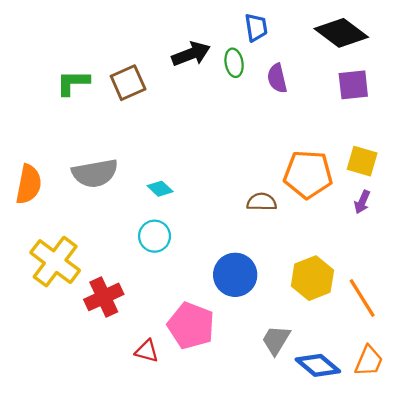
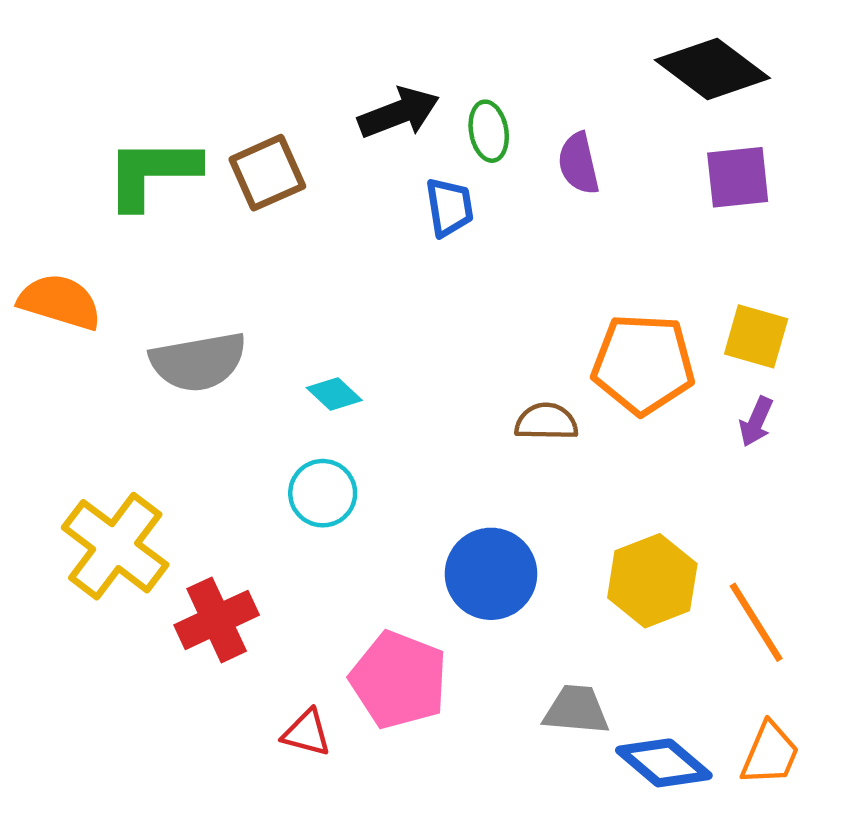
blue trapezoid: (256, 27) -> (449, 207), moved
green L-shape: (73, 83) -> (152, 173), size x1.4
orange semicircle: (29, 184) -> (60, 302), moved, turned -84
gray trapezoid: (276, 340) -> (576, 710), turned 64

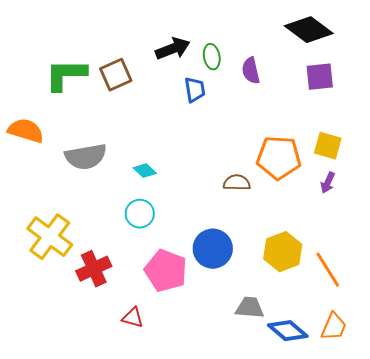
pink pentagon: (399, 680) -> (166, 271), moved

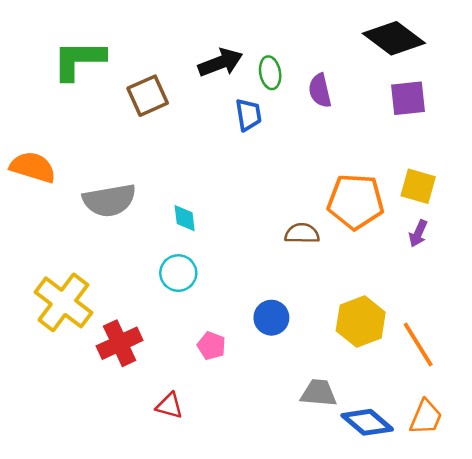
green L-shape: (66, 75) -> (79, 60), moved
cyan diamond: (145, 171) -> (185, 218), turned 40
blue circle: (213, 249) -> (271, 318), size x0.7
pink pentagon: (166, 271) -> (211, 346), size x0.5

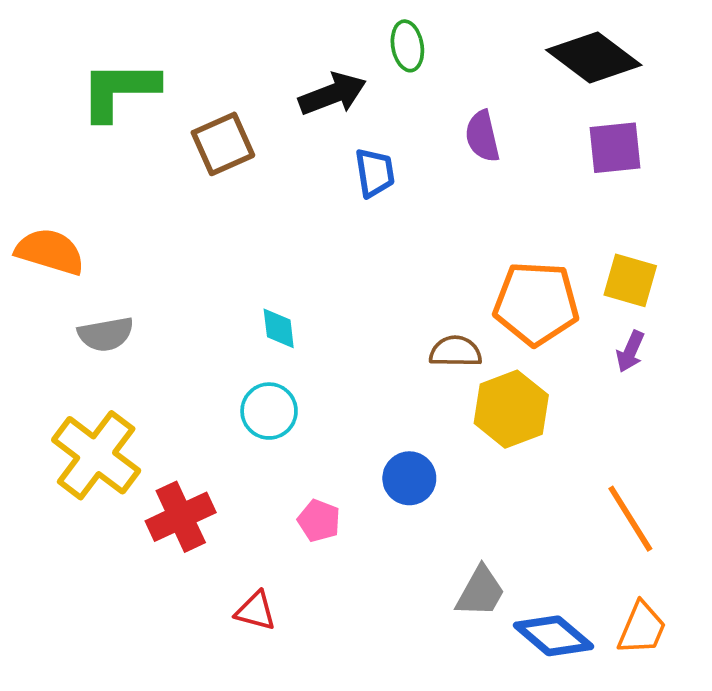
green ellipse: (270, 73) -> (407, 46), moved
gray semicircle: (109, 200) -> (106, 334), moved, size x0.7
yellow hexagon: (361, 321) -> (511, 409), moved
gray trapezoid: (319, 393) -> (480, 592), turned 114

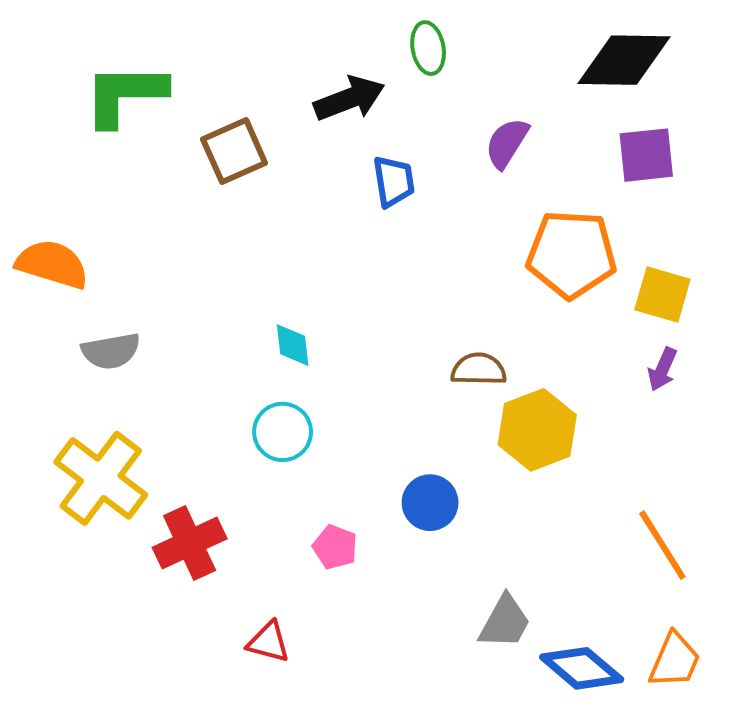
black diamond: (594, 57) -> (624, 60), turned -36
purple semicircle: (482, 136) -> (507, 143), turned 45
orange pentagon: (536, 303) -> (572, 254), moved

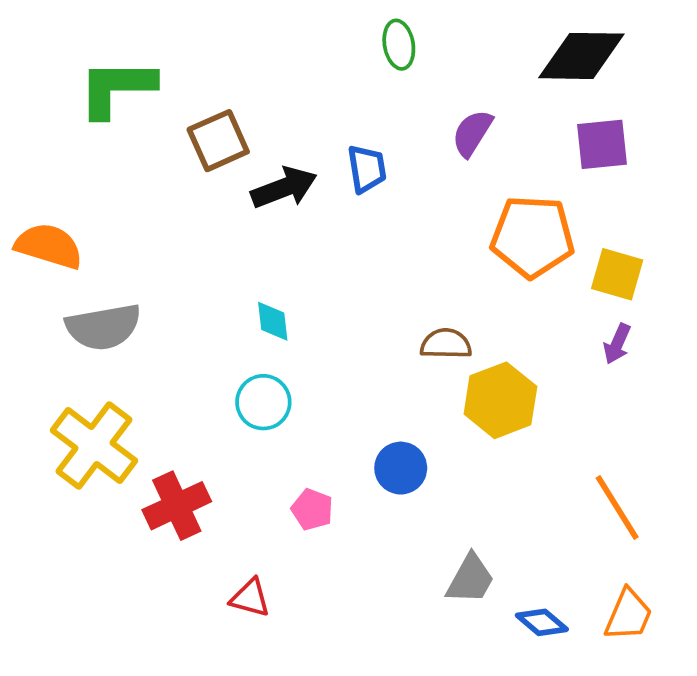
black arrow: (349, 99) -> (284, 188), moved
gray semicircle: (111, 351) -> (103, 327), size x1.4
blue diamond: (582, 668) -> (542, 622), size x0.7

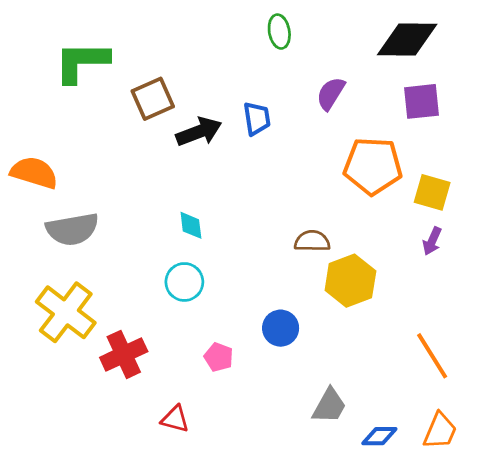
blue diamond: (542, 622) -> (379, 436), turned -40

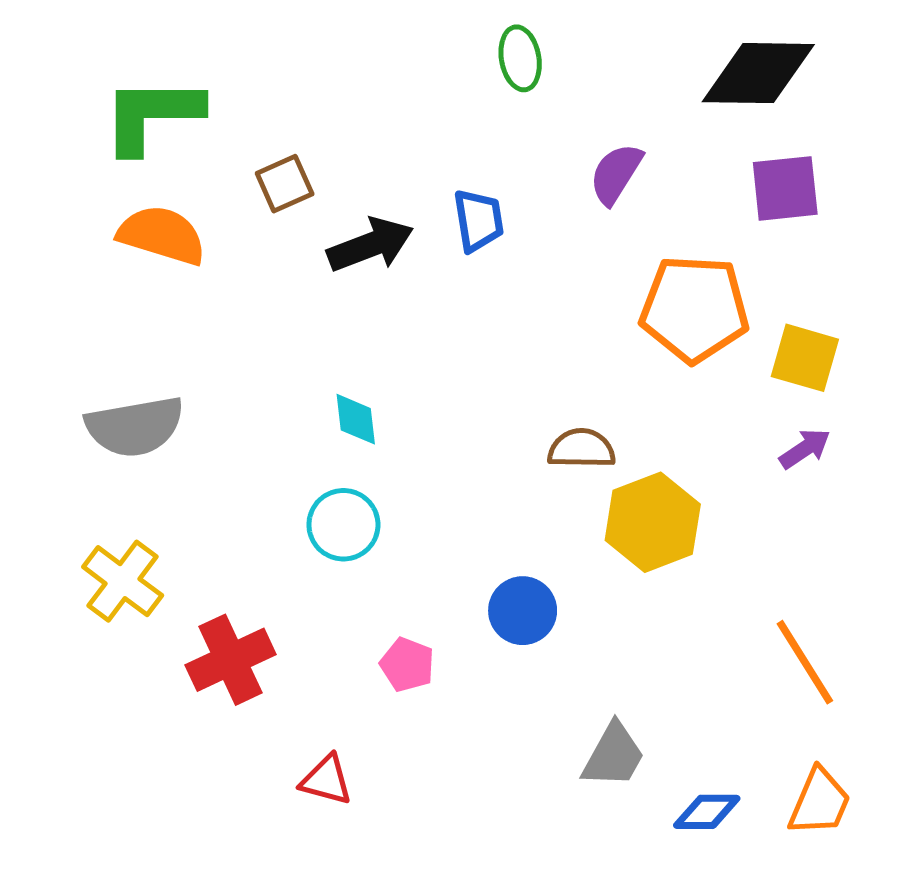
brown square: (153, 99) -> (285, 184), size x0.7
orange semicircle: (34, 173) -> (162, 235), moved
purple arrow: (432, 241) -> (805, 449), turned -148
yellow cross: (66, 312) -> (123, 581), size x0.7

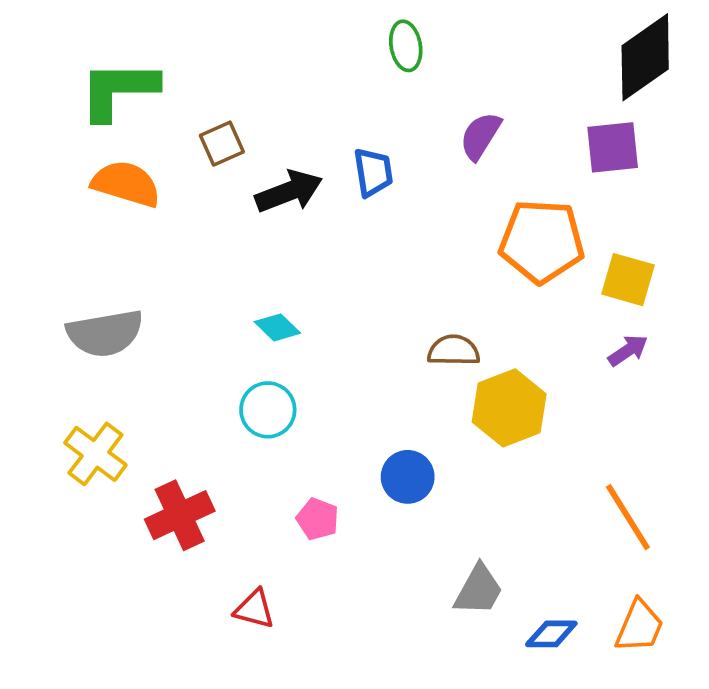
black diamond: (758, 73) -> (645, 57), moved, turned -36
cyan diamond: (356, 419) -> (277, 327), turned -39

